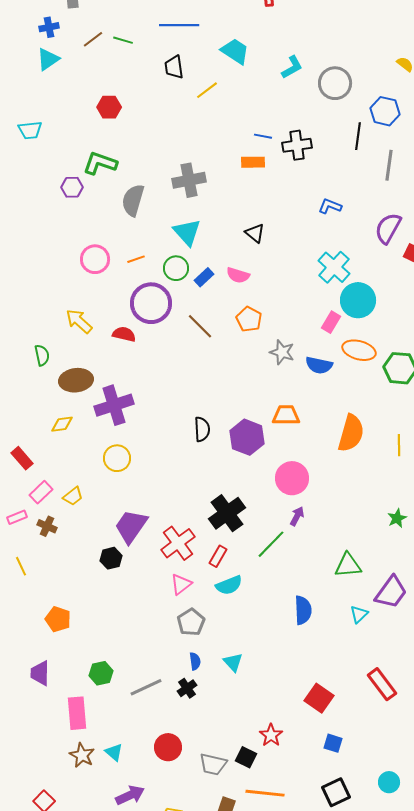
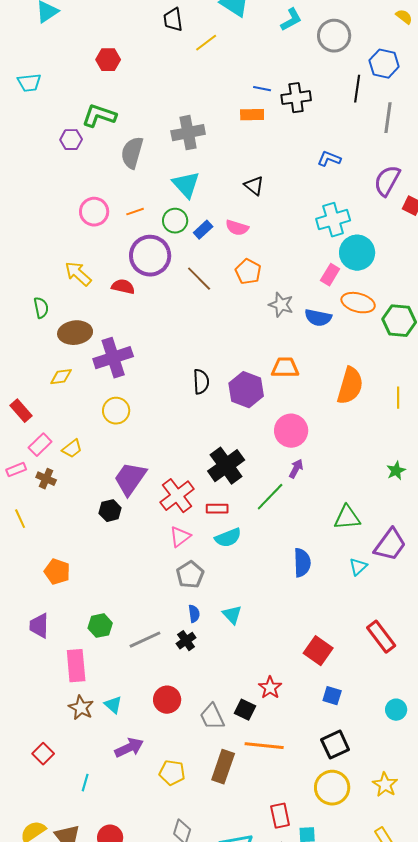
cyan cross: (334, 267) -> (333, 220), turned 32
red rectangle: (218, 556) -> (217, 509), turned 60
gray trapezoid: (213, 764) -> (212, 717), turned 52
cyan circle: (389, 782) -> (396, 710), moved

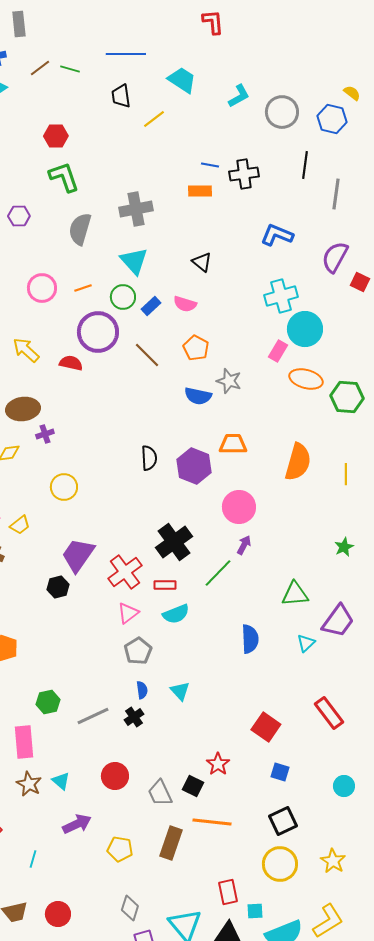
blue hexagon: (384, 64) -> (332, 119), moved
green L-shape: (99, 116) -> (64, 177), moved, turned 52
blue L-shape: (329, 159) -> (277, 235), size x1.4
blue semicircle: (318, 318) -> (198, 396), moved
purple cross: (113, 358) -> (45, 434), moved, size x0.5

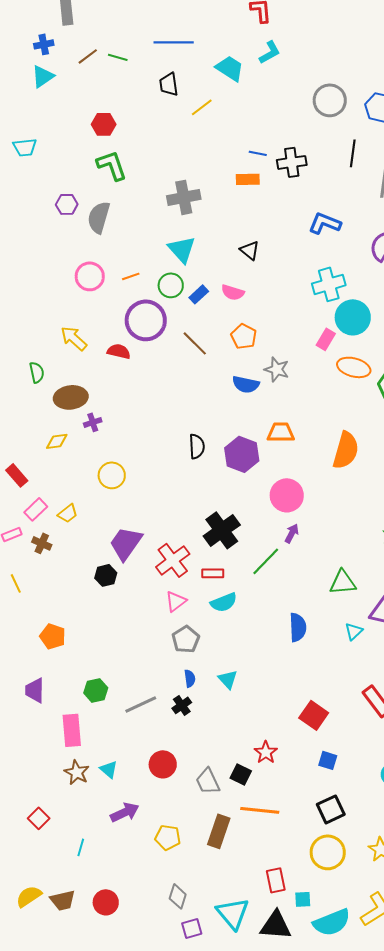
cyan L-shape: (239, 96) -> (270, 52), moved
gray semicircle: (80, 229) -> (99, 217), moved

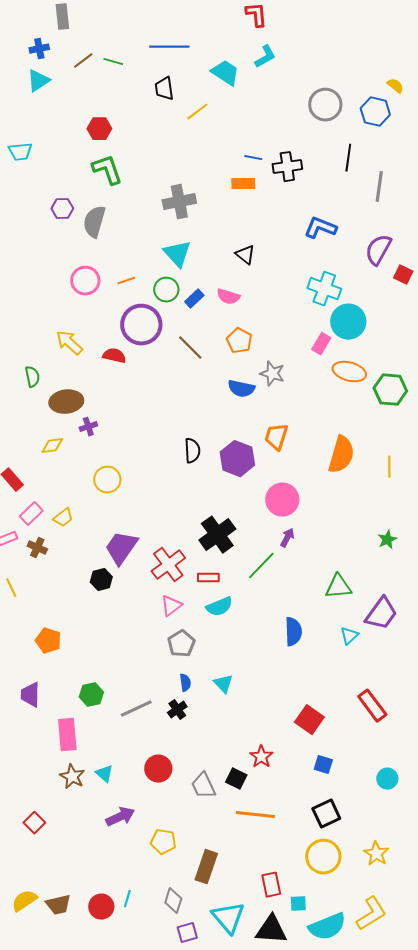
cyan cross: (329, 284) -> (324, 289), turned 36
orange trapezoid: (281, 432) -> (276, 437), turned -72
brown rectangle: (219, 831) -> (206, 867), moved
cyan line: (81, 847) -> (127, 899), moved

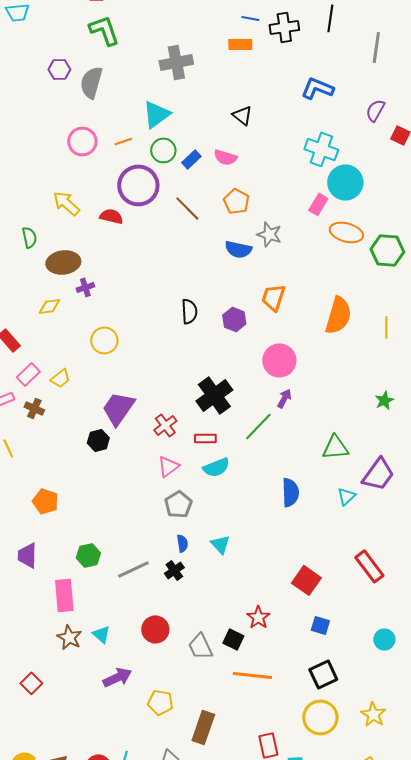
black line: (348, 158) -> (330, 18), moved
purple semicircle: (378, 250) -> (375, 110), size x0.7
cyan triangle: (177, 254) -> (156, 114), moved, turned 36
purple hexagon: (237, 459) -> (234, 319), size x0.7
red cross: (168, 565) -> (165, 425), size x0.7

